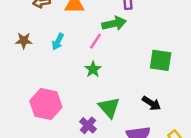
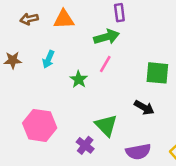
pink line: (95, 41) -> (105, 64), moved
green star: (93, 69) -> (79, 79), moved
black arrow: (151, 103) -> (144, 108), moved

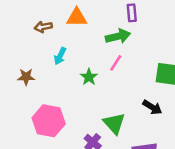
brown arrow: (29, 19) -> (43, 27), moved
brown star: (13, 60) -> (26, 77), moved

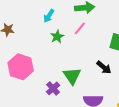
cyan arrow: (60, 56) -> (49, 16), moved

